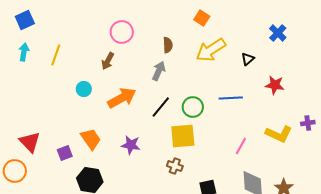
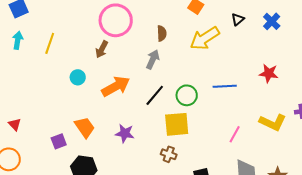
pink circle: (122, 32) -> (116, 20), size x1.4
black triangle: (248, 59) -> (238, 19), moved
red triangle: (30, 142) -> (15, 124), moved, size x0.6

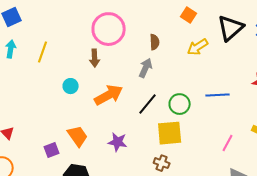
black triangle: (238, 19) -> (231, 28), size x2.0
yellow arrow: (205, 38) -> (198, 47), size x0.7
brown arrow: (102, 49) -> (95, 58), turned -30

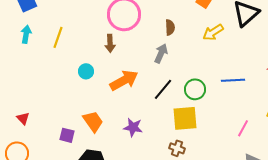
purple square: (52, 150) -> (67, 135), turned 35

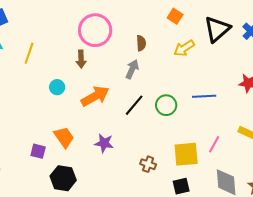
yellow square: (185, 118) -> (186, 154), moved

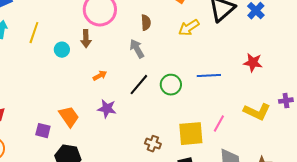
gray arrow: (132, 69) -> (137, 49), turned -54
cyan circle: (57, 87) -> (62, 50), moved
orange arrow: (95, 96) -> (100, 76), size x0.5
purple star: (104, 143) -> (107, 109), moved

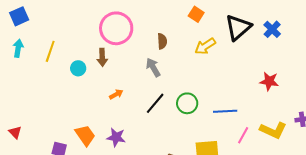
blue line: (209, 76) -> (225, 111), moved
purple star: (107, 109) -> (116, 137), moved
pink line: (219, 124) -> (243, 135), moved

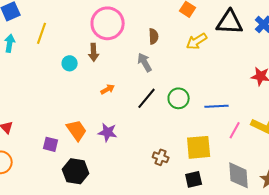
black triangle: (238, 27) -> (230, 22), turned 44
yellow line: (50, 51) -> (42, 33), moved

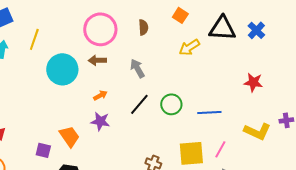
brown semicircle: (154, 36) -> (143, 27), moved
brown arrow: (94, 52) -> (97, 60), moved, turned 90
cyan circle: (70, 63) -> (62, 69), size x2.0
pink line: (235, 130) -> (220, 149), moved
purple star: (108, 132) -> (100, 121), moved

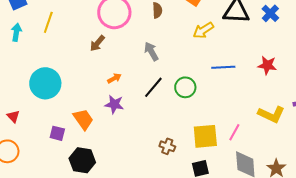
brown arrow: (97, 60) -> (97, 43), moved, turned -48
cyan circle: (62, 69) -> (45, 83), moved
blue line: (209, 112) -> (223, 67), moved

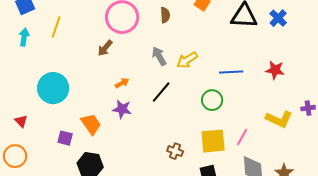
yellow arrow: (203, 30) -> (187, 60), moved
green circle: (185, 87) -> (212, 100), moved

